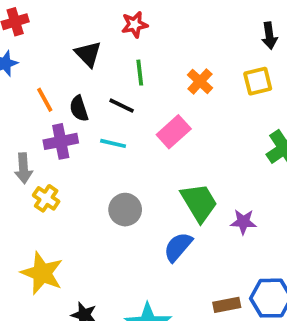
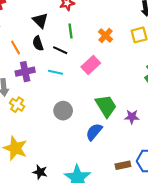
black semicircle: (79, 109) -> (38, 43), moved

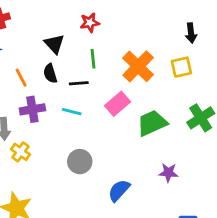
orange cross: (106, 36) -> (138, 66), size x1.6
black line: (60, 50) -> (79, 83), turned -32
green trapezoid: (106, 106) -> (152, 123), moved, turned -85

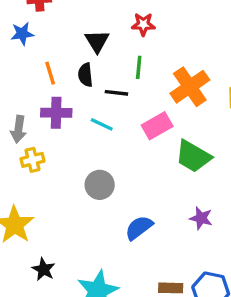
green trapezoid: (152, 123) -> (193, 156), turned -136
yellow cross: (21, 152) -> (32, 160), turned 30

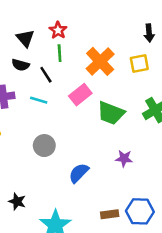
red star: (143, 24) -> (58, 30), moved, turned -30
black semicircle: (85, 75) -> (21, 65), turned -60
black line: (116, 93) -> (46, 75), turned 60
black star: (43, 269) -> (17, 201), moved

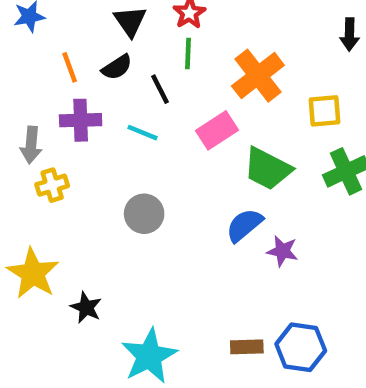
yellow square: (139, 63) -> (325, 111), moved
black semicircle: (21, 65) -> (117, 67), turned -54
blue semicircle: (79, 173) -> (244, 225), moved

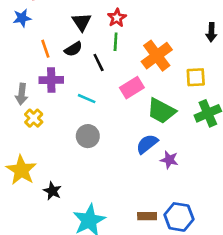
cyan line: (142, 133) -> (87, 99), moved
yellow cross: (52, 185) -> (34, 118), turned -30

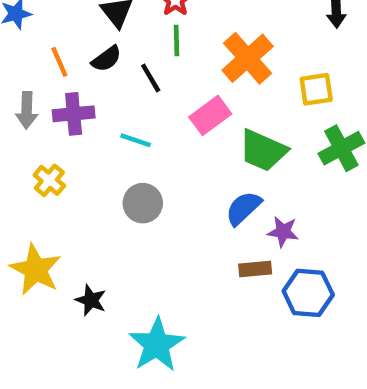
gray arrow: (22, 94) -> (27, 110), moved
brown rectangle: (147, 216) -> (255, 269), moved
blue hexagon: (179, 217) -> (308, 293), moved

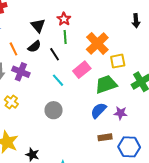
yellow square: (316, 89) -> (118, 61), moved
purple cross: (74, 114) -> (21, 72), turned 30
cyan line: (136, 140) -> (58, 80), moved, turned 32
green trapezoid: (263, 150) -> (106, 84), turned 140
purple star: (283, 232) -> (121, 113), moved

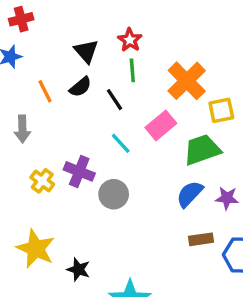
purple cross: (21, 72) -> (79, 171), moved

